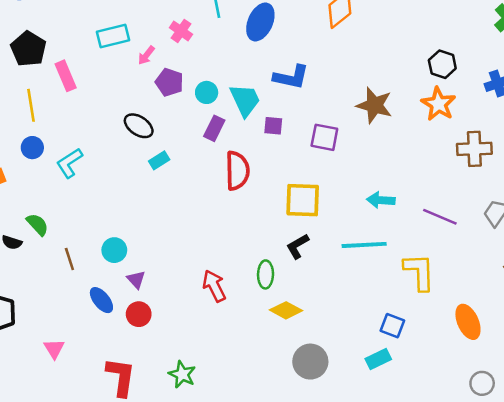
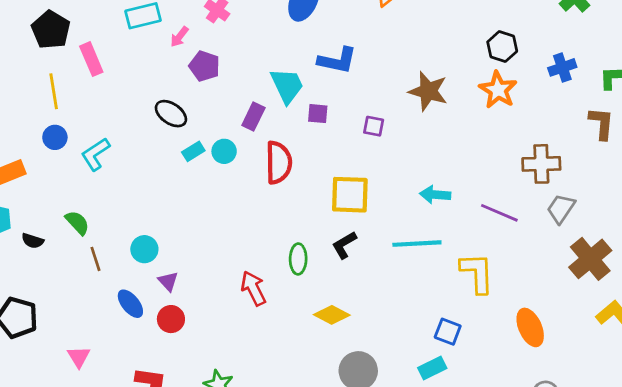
cyan circle: (207, 92) -> (224, 151), moved
purple square: (324, 137) -> (374, 126), size x0.7
brown cross: (474, 149) -> (541, 164), moved
green semicircle: (37, 224) -> (77, 223), moved
green ellipse: (266, 274) -> (298, 259), moved

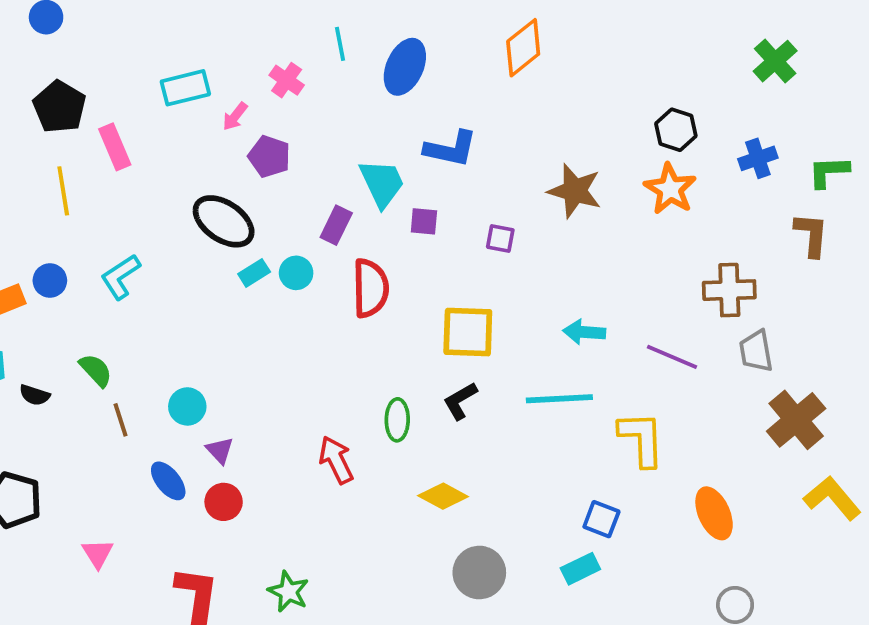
black ellipse: (171, 114) -> (224, 221), size x1.4
blue circle: (55, 137) -> (50, 281), moved
gray trapezoid: (561, 209) -> (756, 351), turned -44

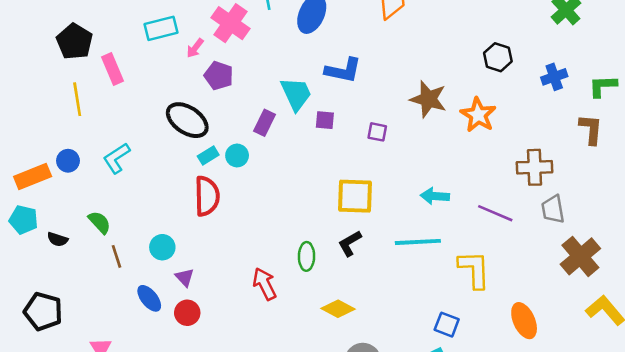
pink cross: (287, 80) -> (230, 23), size x1.6
orange star: (670, 189) -> (478, 115), moved
red semicircle: (371, 288) -> (207, 196), moved

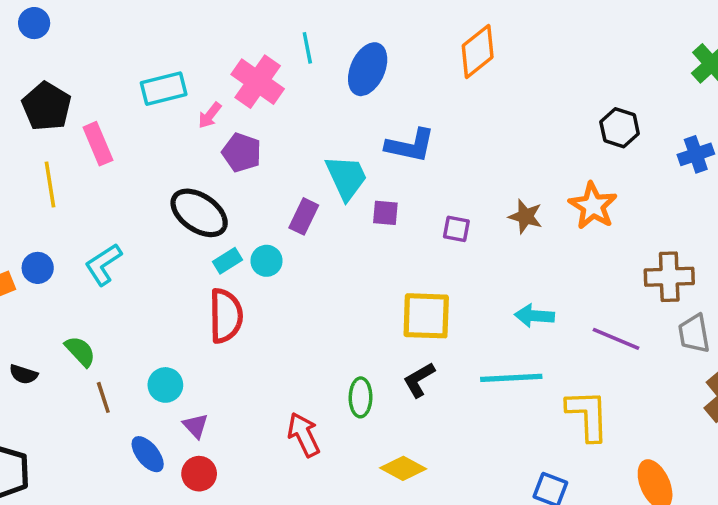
brown star: (428, 99) -> (526, 216), moved, size x0.7

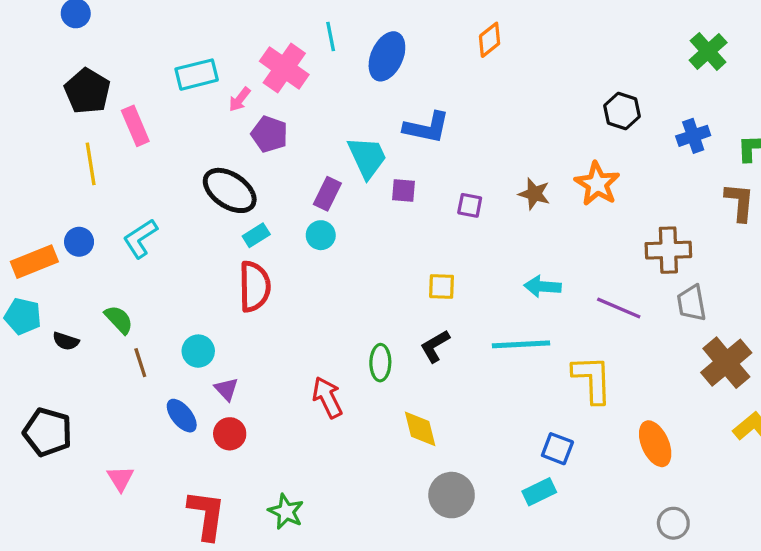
orange diamond: (478, 51) -> (490, 40), size x0.7
cyan circle: (266, 261) -> (321, 235), moved
yellow square: (426, 316) -> (442, 286), size x0.6
yellow diamond: (403, 468) -> (420, 429), turned 48

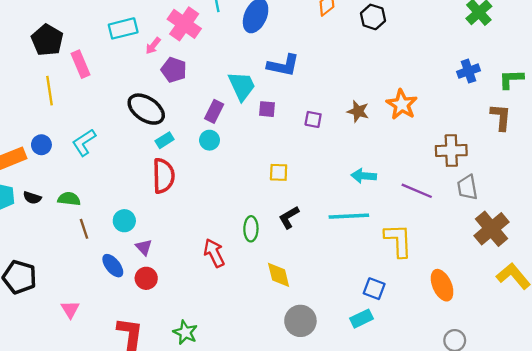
black hexagon: (622, 111) -> (373, 17), moved
yellow square: (442, 286) -> (279, 172), moved
green semicircle: (119, 320) -> (69, 199), turned -40
black semicircle: (66, 341) -> (32, 198), moved

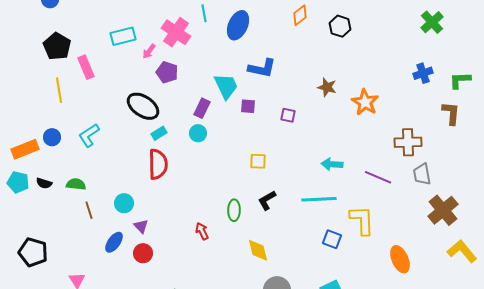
brown star: (358, 111) -> (327, 87), moved
red arrow: (214, 253) -> (202, 231), size x0.7
blue ellipse: (113, 266) -> (114, 242), turned 75
blue square: (374, 289) -> (332, 239), moved

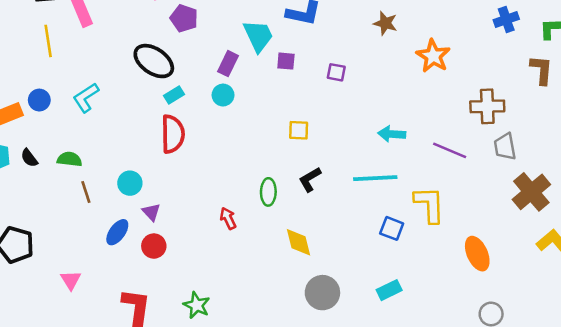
brown star: (327, 87) -> (385, 23), moved
black semicircle: (44, 183) -> (29, 158), turned 35

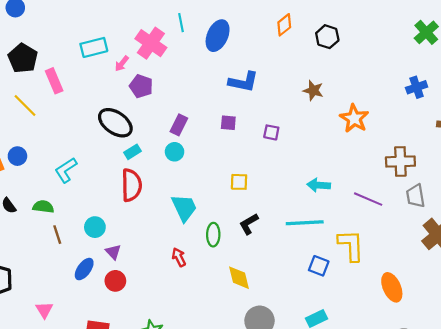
cyan trapezoid: (258, 36) -> (184, 208), moved
yellow line: (48, 41) -> (25, 106), turned -36
cyan L-shape: (86, 98) -> (66, 170), moved

